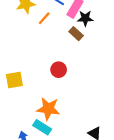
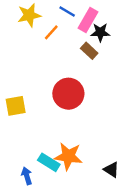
red circle: (59, 70) -> (68, 94), size x1.6
orange star: (48, 109) -> (68, 156), moved

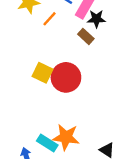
yellow square: (16, 106) -> (43, 73), moved, turned 36

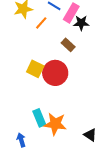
brown rectangle: (86, 36) -> (68, 45), moved
cyan rectangle: (47, 143) -> (39, 118), moved, turned 36

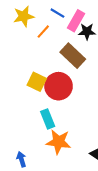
brown rectangle: (68, 45) -> (73, 56), size x1.6
cyan rectangle: (39, 118) -> (48, 119), moved

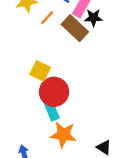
brown rectangle: (73, 56) -> (75, 28), moved
red circle: (59, 86) -> (54, 92), moved

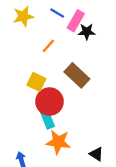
orange line: (47, 18) -> (48, 46), moved
brown rectangle: (75, 28) -> (77, 75), moved

